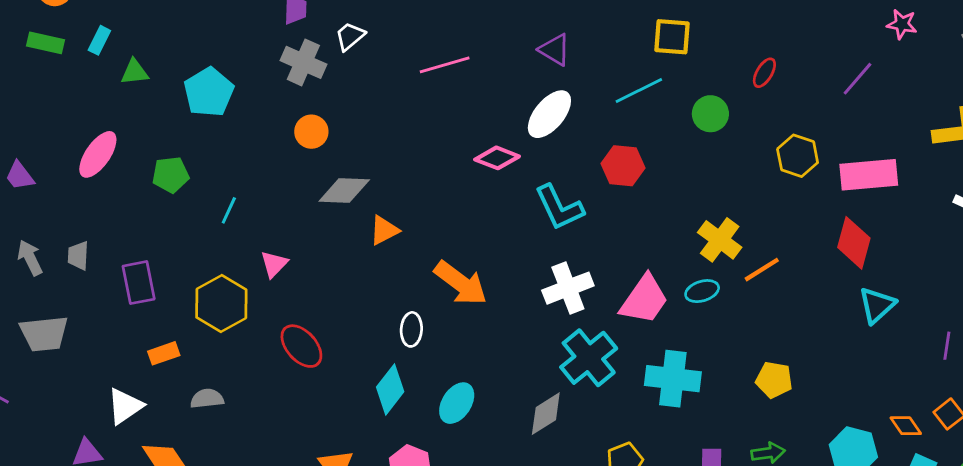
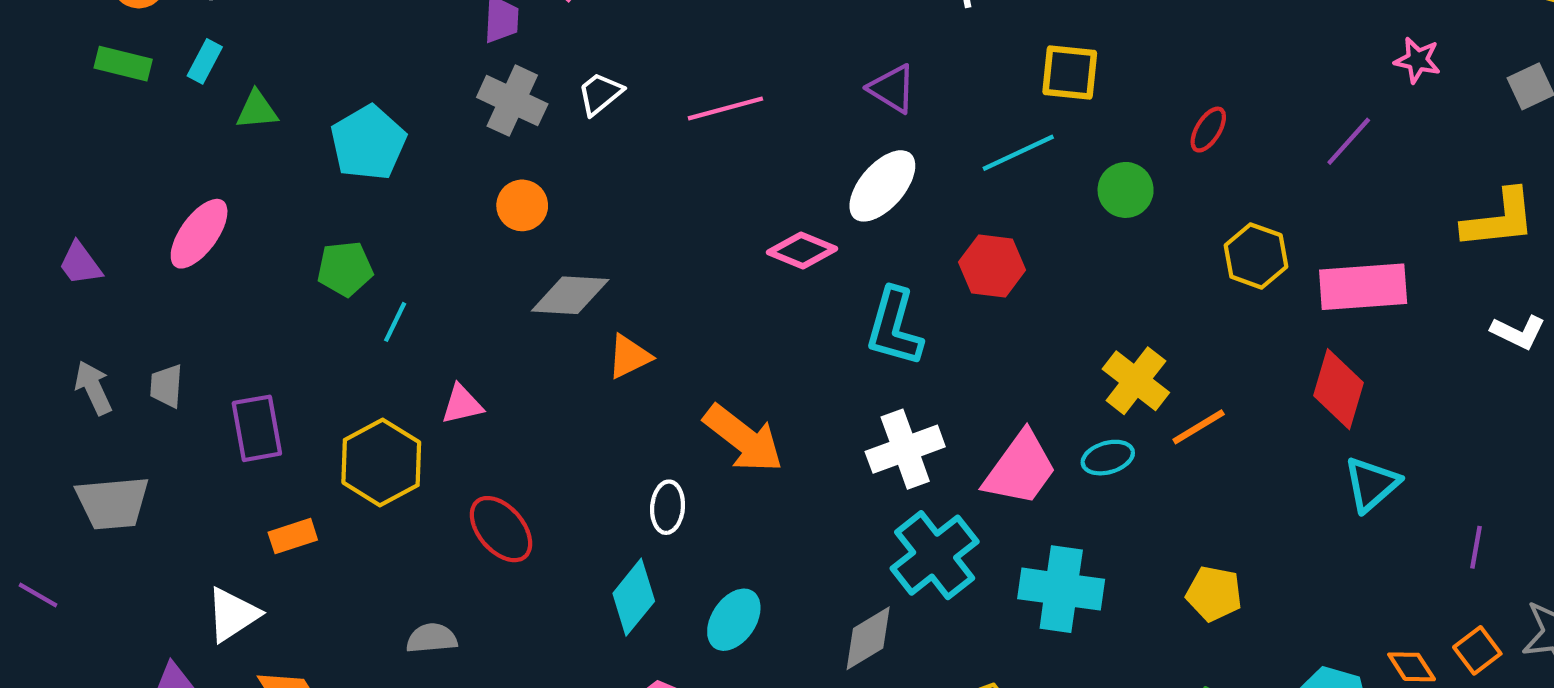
white trapezoid: (350, 36) -> (600, 94), moved
green pentagon: (171, 175) -> (345, 269), moved
cyan L-shape: (559, 207) -> (894, 327), turned 40
pink triangle: (274, 264) -> (462, 404), turned 32
gray semicircle: (207, 399) -> (432, 638), moved

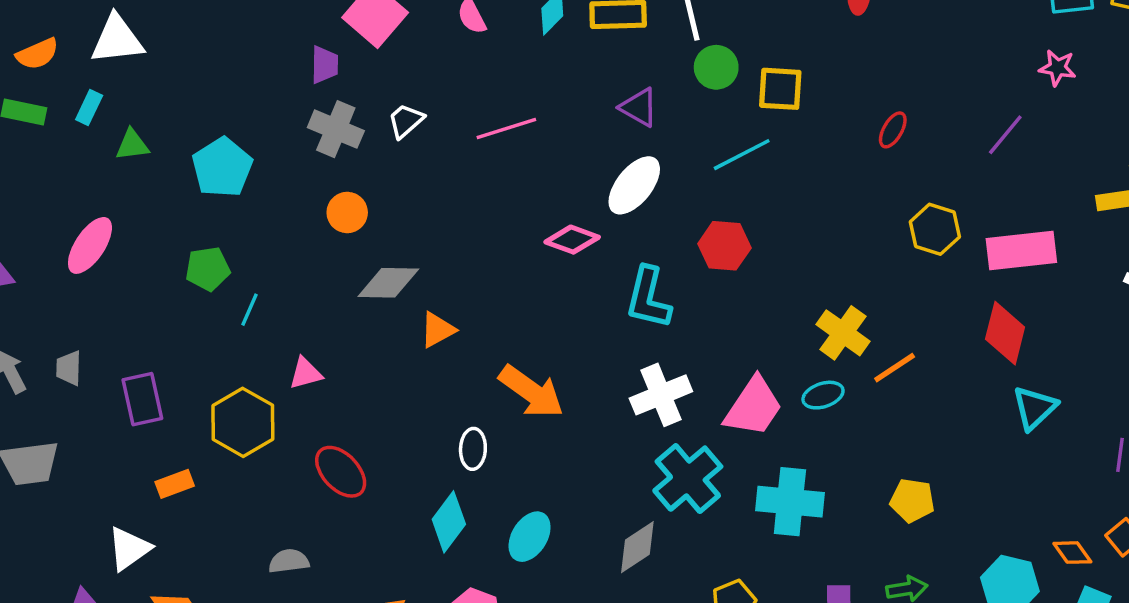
green circle: (1126, 190) -> (716, 67), moved

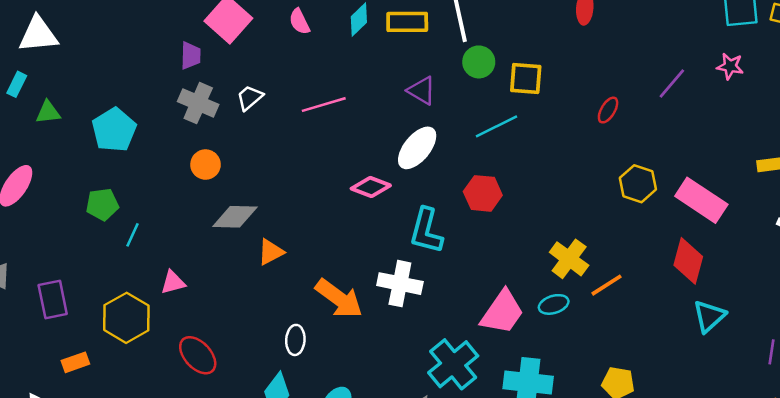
purple line: (1005, 135) -> (672, 83), moved
pink rectangle: (1021, 250) -> (701, 200), turned 39
white cross: (661, 395) -> (400, 284), moved, turned 33

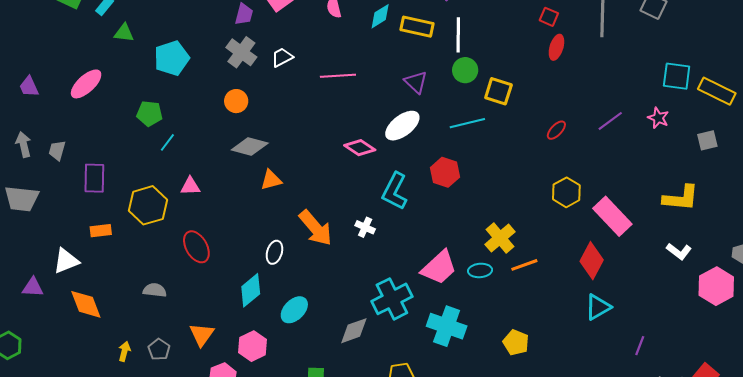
white cross: (400, 284) -> (365, 227), size x0.6

